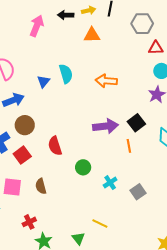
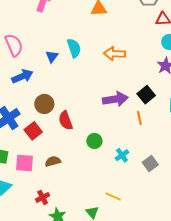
brown circle: (25, 125) -> (44, 104), moved
brown semicircle: (41, 186) -> (53, 161), turned 91

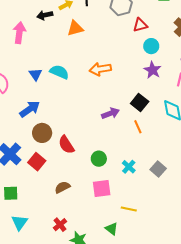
cyan semicircle: (74, 48) -> (59, 72), turned -36
blue triangle: (52, 57) -> (35, 74), moved
blue arrow: (22, 76) -> (30, 109), moved
purple arrow: (115, 99) -> (110, 113), size x0.7
pink square: (24, 163) -> (102, 188), moved

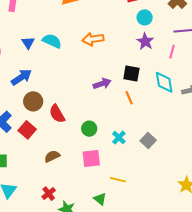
black square: (140, 102) -> (131, 73), turned -30

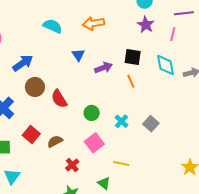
blue triangle: (28, 43) -> (78, 55), moved
red square: (27, 130) -> (31, 135), moved
pink square: (91, 159) -> (94, 143), turned -30
red cross: (49, 194) -> (72, 165), moved

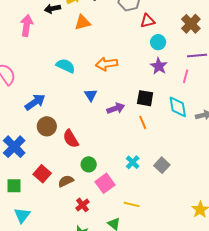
green circle: (92, 113) -> (89, 164), moved

